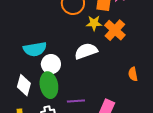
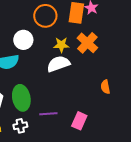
yellow star: (94, 23) -> (61, 45), moved
white circle: (51, 64) -> (23, 40), moved

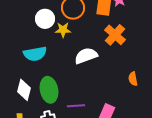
white circle: (23, 40) -> (45, 19), moved
yellow star: (61, 45) -> (63, 30), moved

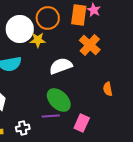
white circle: (45, 19) -> (20, 29), size x1.4
green ellipse: (49, 90) -> (59, 100), moved, turned -35

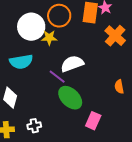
orange cross: (90, 45) -> (115, 36), moved
purple line: (51, 116) -> (57, 77), moved, turned 42

